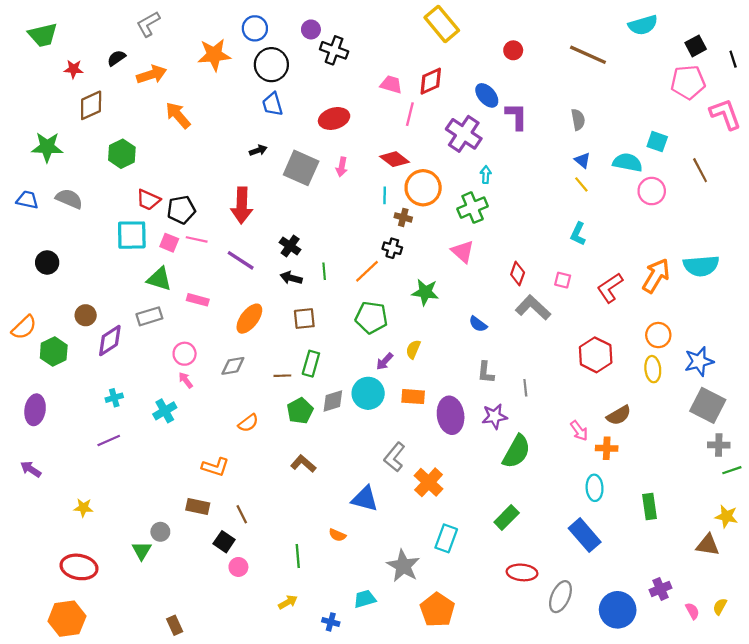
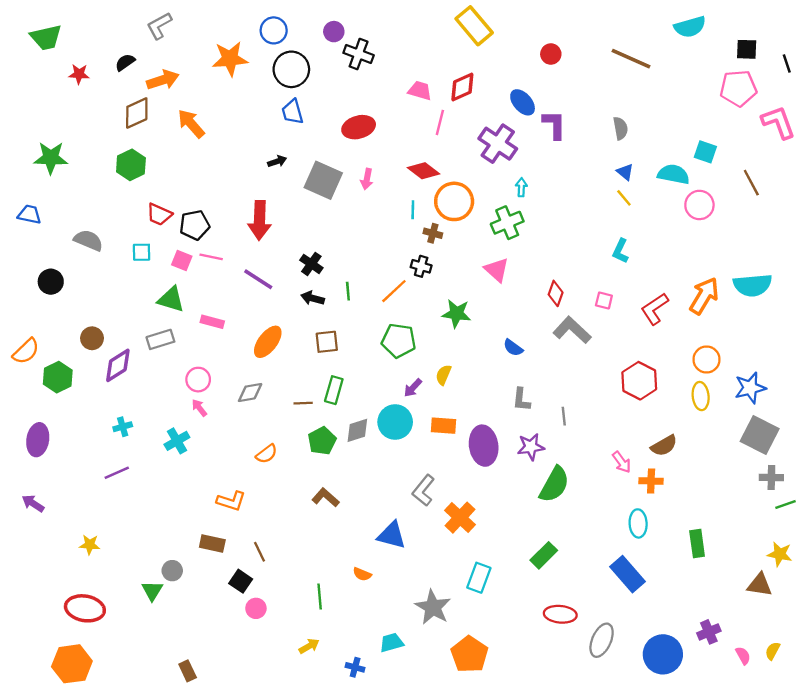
black square: (696, 46) -> (747, 49), turned 30
brown diamond: (91, 105) -> (137, 113), moved
gray semicircle: (69, 199) -> (88, 240), moved
cyan square: (132, 235) -> (142, 252), size x0.6

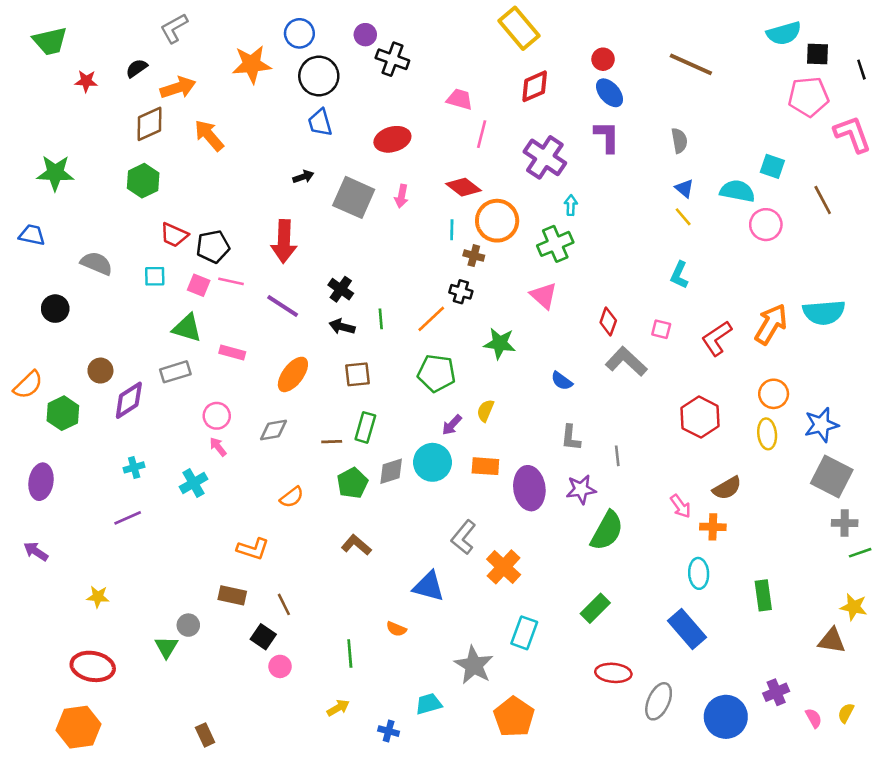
cyan semicircle: (690, 27) -> (784, 33), moved
red diamond: (462, 87) -> (535, 86), moved
blue ellipse: (523, 102) -> (609, 93), moved

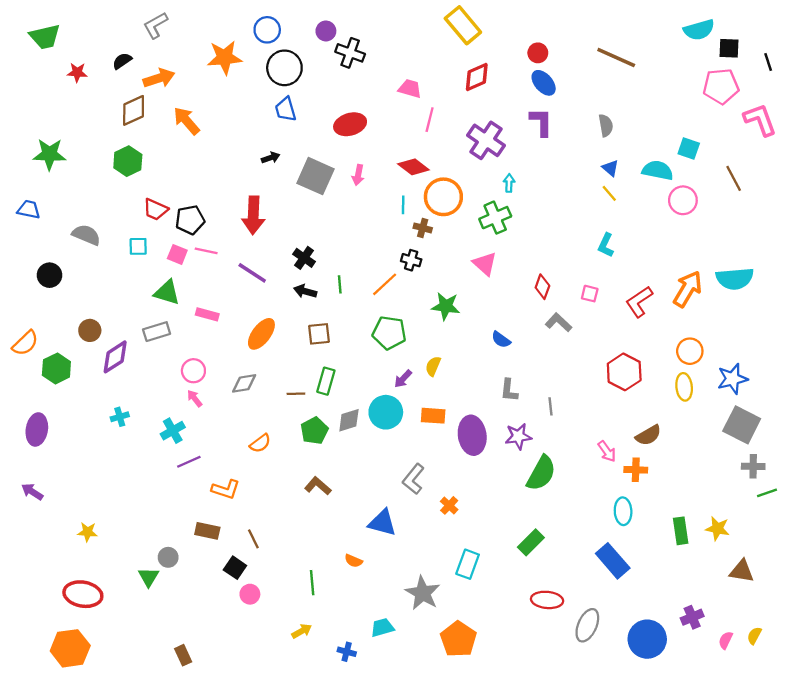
gray L-shape: (626, 362) -> (559, 322), size x0.7
purple line: (128, 518) -> (189, 462), moved
orange cross: (504, 567) -> (449, 505), size x0.6
yellow star: (854, 607) -> (717, 529), moved
pink semicircle: (814, 718) -> (726, 640), turned -126

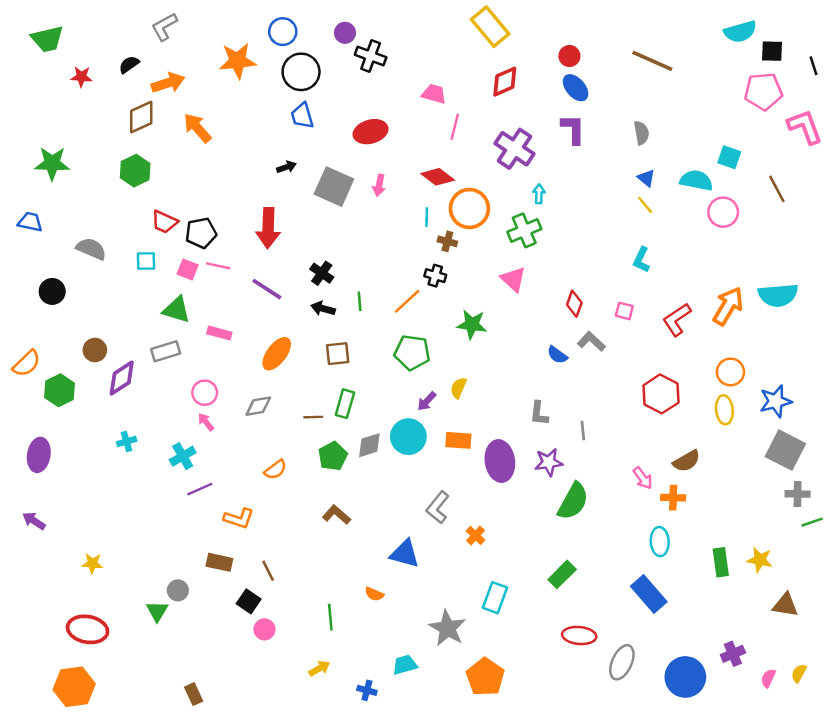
blue semicircle: (501, 340) -> (557, 355), moved

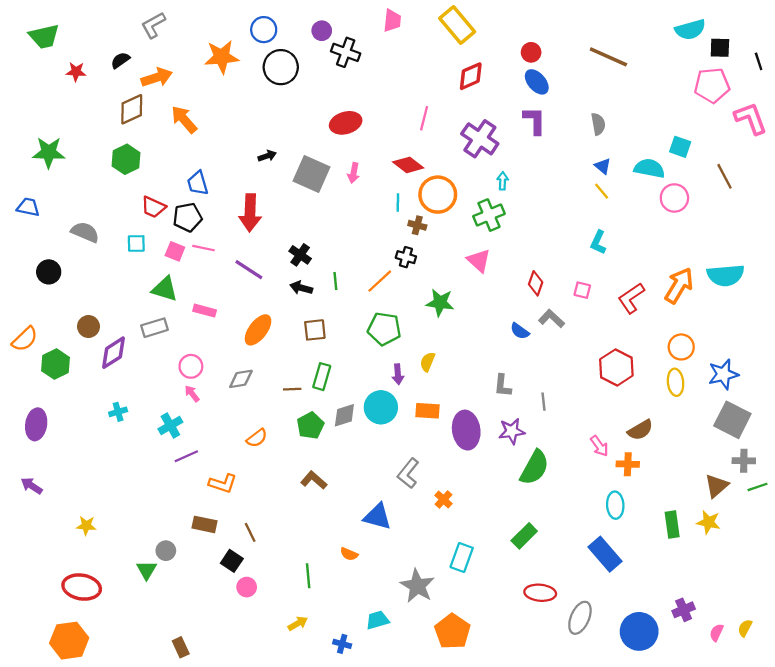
pink trapezoid: (434, 94) -> (392, 20), moved, turned 80
blue trapezoid: (302, 116) -> (198, 183), moved
purple arrow: (427, 401) -> (398, 374), turned -48
brown triangle: (785, 605) -> (717, 486), moved, turned -50

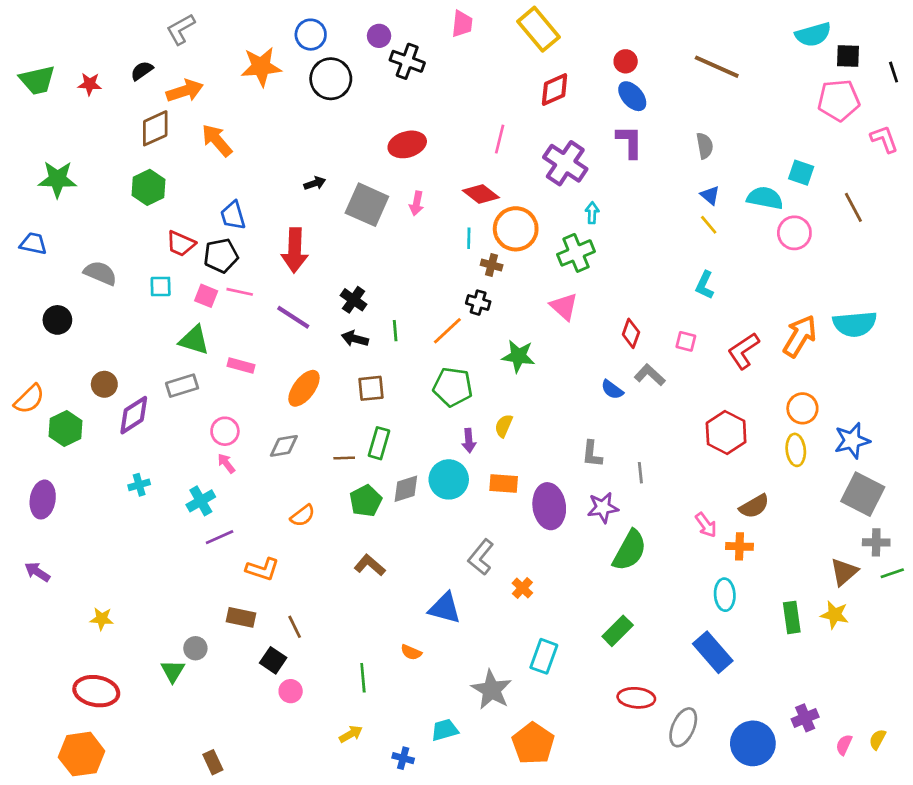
green trapezoid: (44, 36) -> (37, 80), moved
pink L-shape: (751, 118) -> (884, 139), size x0.7

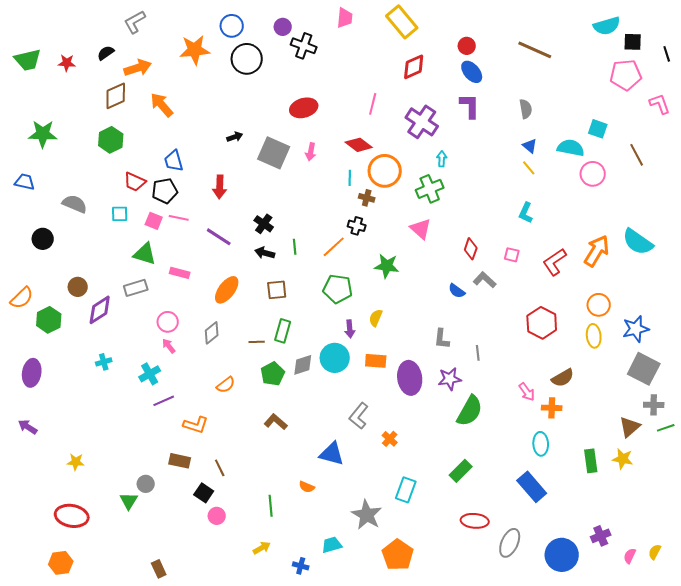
red arrow: (295, 250) -> (220, 187), size x0.7
cyan semicircle: (855, 324) -> (638, 242), turned 40
gray diamond: (284, 446) -> (212, 333), turned -30
orange hexagon: (82, 754) -> (61, 563), size x0.7

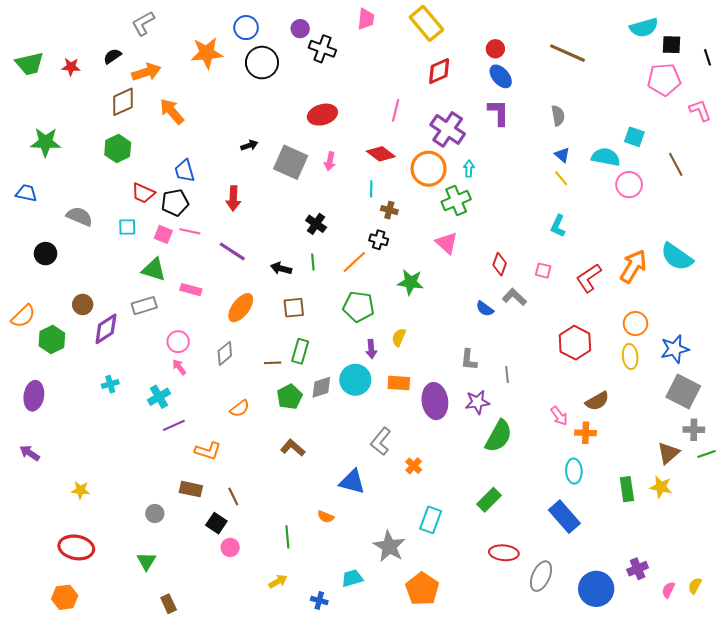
orange circle: (385, 171) -> (429, 169), moved
black cross: (264, 224) -> (316, 224), moved
green triangle: (129, 501) -> (146, 561), moved

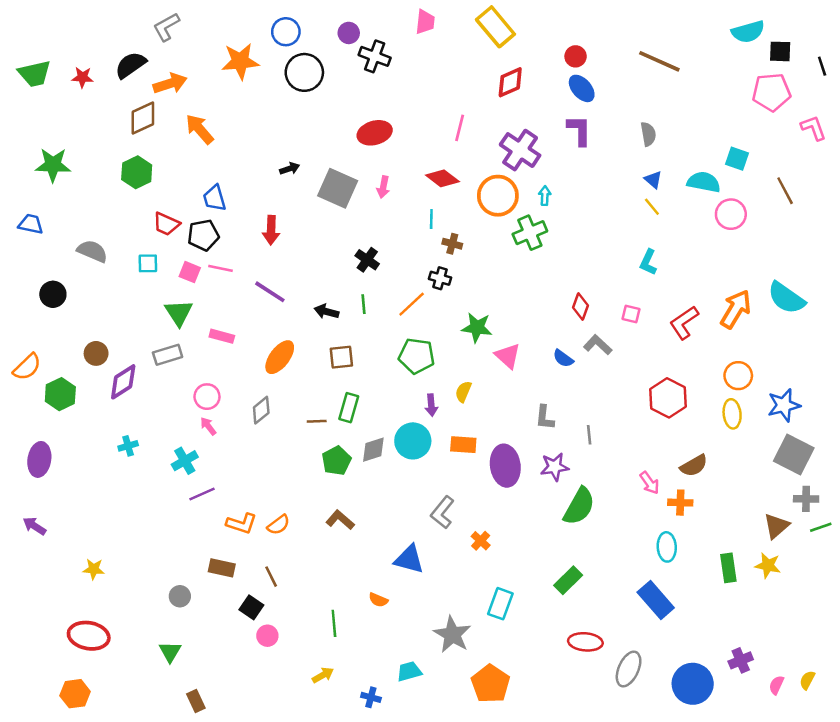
black semicircle: (112, 56) -> (131, 65), size x1.5
pink triangle: (447, 243) -> (508, 356), moved
green triangle: (154, 269) -> (179, 313), turned 40
orange semicircle: (240, 408) -> (278, 525), moved

